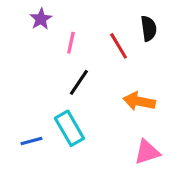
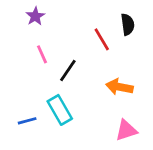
pink line: (71, 43) -> (42, 54), moved, turned -36

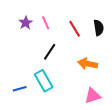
purple star: (35, 16) -> (26, 23), moved
black semicircle: (128, 24) -> (99, 28), moved
pink line: (42, 54) -> (46, 23), moved

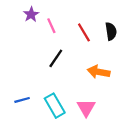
purple star: (26, 23) -> (31, 14), moved
cyan rectangle: (44, 81) -> (55, 106), moved
pink triangle: (93, 96) -> (86, 108), moved, turned -42

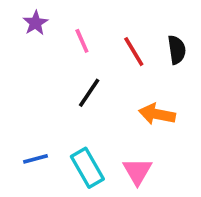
purple star: (31, 14) -> (35, 23), moved

